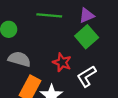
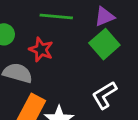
red star: (62, 62) -> (41, 50), moved

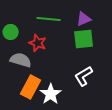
green square: (104, 44) -> (84, 39), turned 35

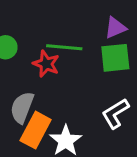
green line: (49, 19) -> (64, 47), moved
gray semicircle: (21, 60) -> (22, 107), moved, turned -85

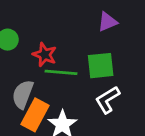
green line: (64, 47) -> (61, 72), moved
green square: (115, 58) -> (101, 66), moved

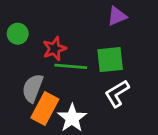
red star: (45, 55) -> (54, 49), turned 30

